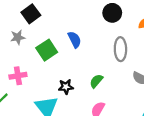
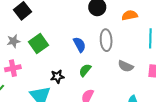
gray star: (18, 37) -> (14, 41), moved
blue semicircle: (75, 40) -> (80, 45), moved

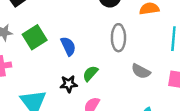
blue semicircle: (80, 45) -> (68, 46), moved
black star: (57, 77) -> (69, 84), moved

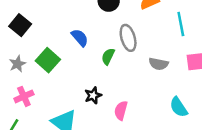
blue semicircle: (68, 46) -> (80, 38), moved
green semicircle: (90, 73) -> (108, 56), moved

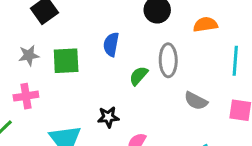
blue semicircle: (80, 38) -> (111, 44), turned -144
green square: (48, 60) -> (66, 61), turned 30

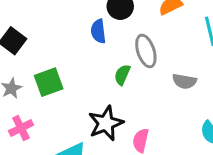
blue semicircle: (111, 44) -> (98, 31), moved
black star: (108, 117) -> (106, 123), size x1.6

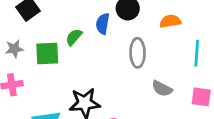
green semicircle: (122, 75) -> (74, 37), moved

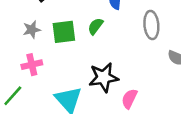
green semicircle: (74, 37) -> (96, 26), moved

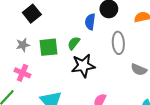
pink cross: (32, 65) -> (22, 73), turned 35
black star: (104, 77) -> (83, 66), moved

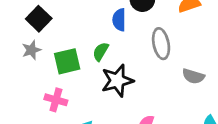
gray star: (23, 45) -> (31, 50), moved
pink cross: (22, 73) -> (56, 100), moved

